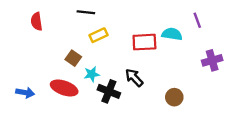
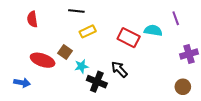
red rectangle: (144, 42) -> (129, 38), turned 30
red ellipse: (64, 88) -> (43, 60), moved
brown circle: (174, 97) -> (183, 87), moved

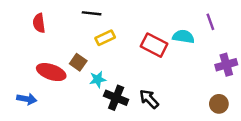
black arrow: (119, 69) -> (149, 99), moved

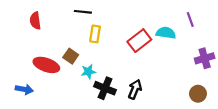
yellow rectangle: (105, 38) -> (95, 34), turned -56
red rectangle: (154, 45) -> (139, 41), turned -65
black arrow: (149, 99) -> (135, 89), turned 66

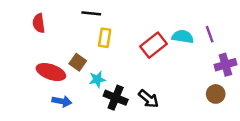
purple line: (190, 20) -> (210, 34), moved
blue arrow: (24, 89) -> (62, 101), moved
black arrow: (135, 89) -> (149, 99), turned 108
brown circle: (198, 94) -> (216, 94), moved

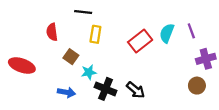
red semicircle: (39, 23) -> (52, 32), moved
cyan semicircle: (183, 37) -> (167, 33), turned -78
red ellipse: (51, 72) -> (22, 66), moved
blue arrow: (62, 101) -> (66, 92), moved

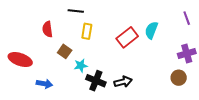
purple line: (191, 31) -> (187, 18), moved
black arrow: (136, 90) -> (123, 82), turned -54
blue arrow: (66, 92) -> (44, 84), moved

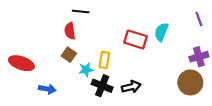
red semicircle: (47, 29) -> (70, 31), moved
yellow rectangle: (87, 31) -> (104, 60), moved
red rectangle: (127, 37) -> (135, 39), turned 55
brown circle: (179, 78) -> (190, 83), size x1.5

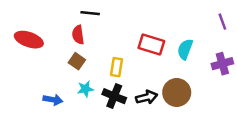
cyan semicircle: (161, 32) -> (185, 49), moved
red ellipse: (21, 63) -> (29, 40), moved
cyan star: (86, 70) -> (85, 89), moved
brown circle: (190, 83) -> (177, 92), moved

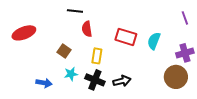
red semicircle: (78, 35) -> (87, 29), moved
red ellipse: (29, 40) -> (24, 33), turned -40
brown circle: (177, 92) -> (176, 77), moved

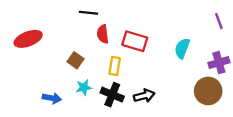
red rectangle: (126, 37) -> (135, 41), moved

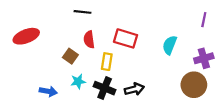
purple line: (219, 21) -> (204, 20), turned 32
red semicircle: (103, 34) -> (89, 40), moved

